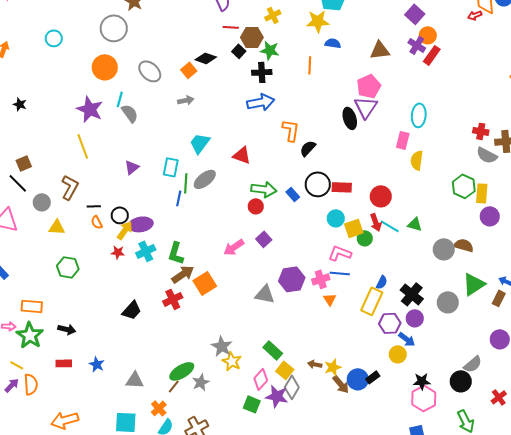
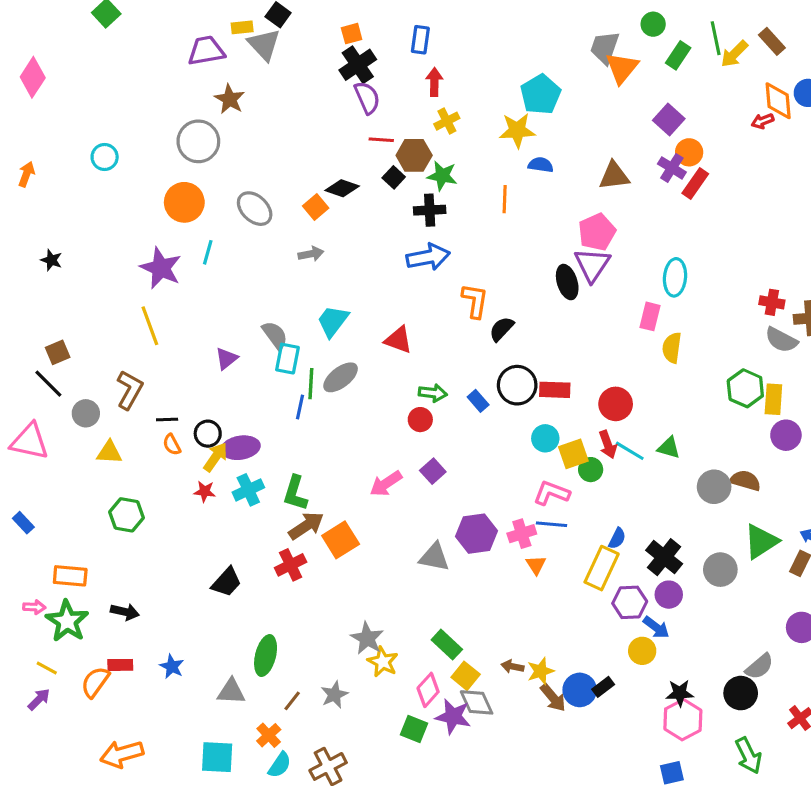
gray semicircle: (130, 113) -> (275, 335), moved
green arrow: (264, 189) -> (433, 393), size x0.7
green ellipse: (182, 371) -> (266, 656), moved, turned -45
orange semicircle: (31, 384) -> (95, 682), moved, turned -140
gray diamond: (292, 387) -> (477, 702), turned -55

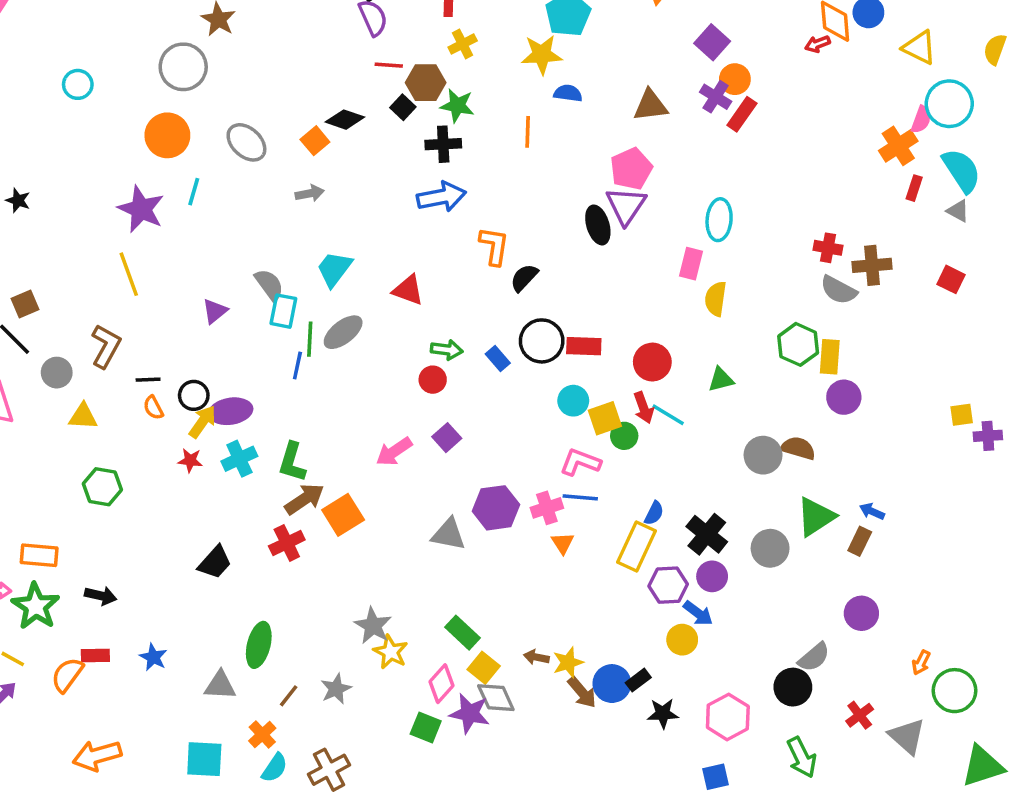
green triangle: (669, 448) -> (721, 380), moved, turned -30
black star: (680, 693) -> (663, 713), moved

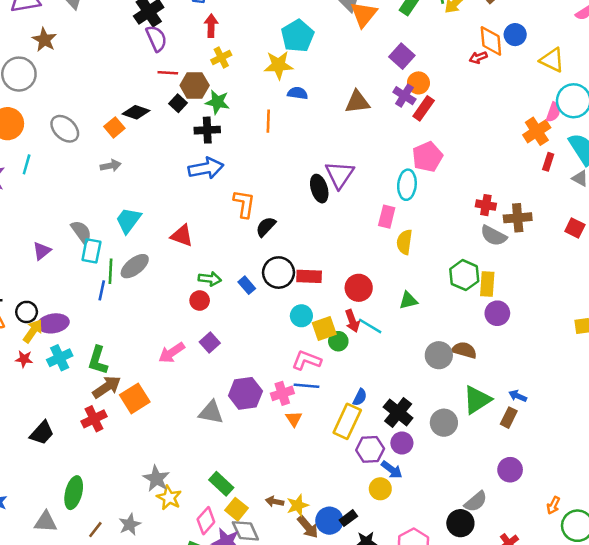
pink pentagon: (631, 169) -> (427, 157), moved

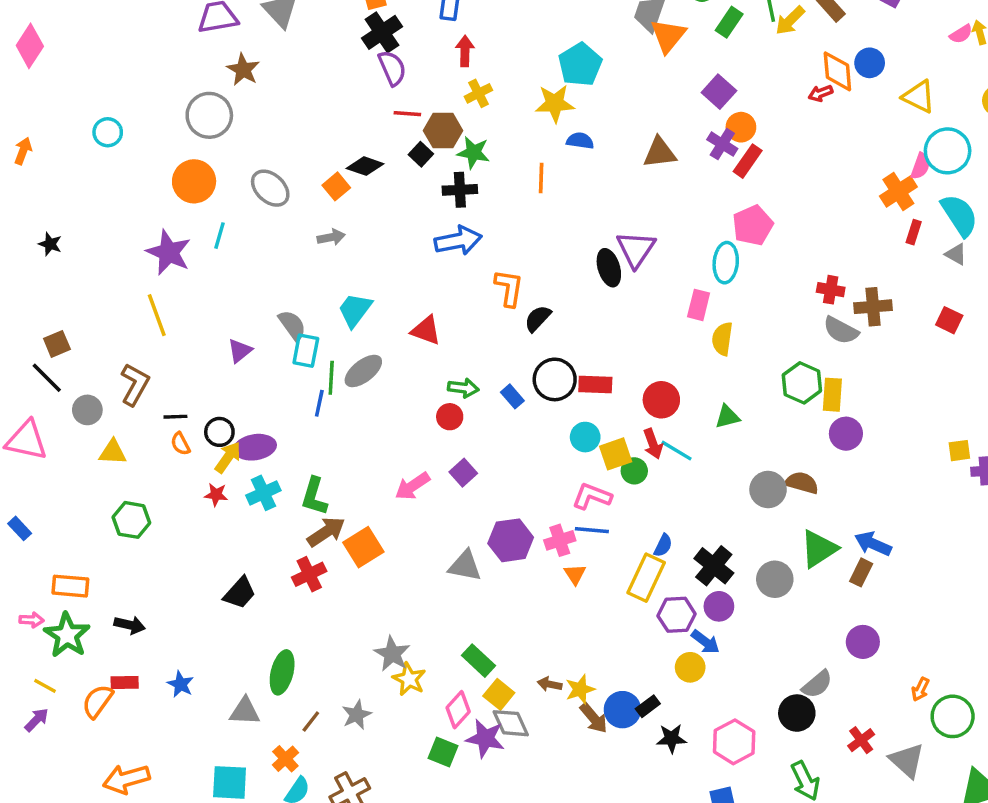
blue arrow: (518, 396) -> (873, 544), size x1.5

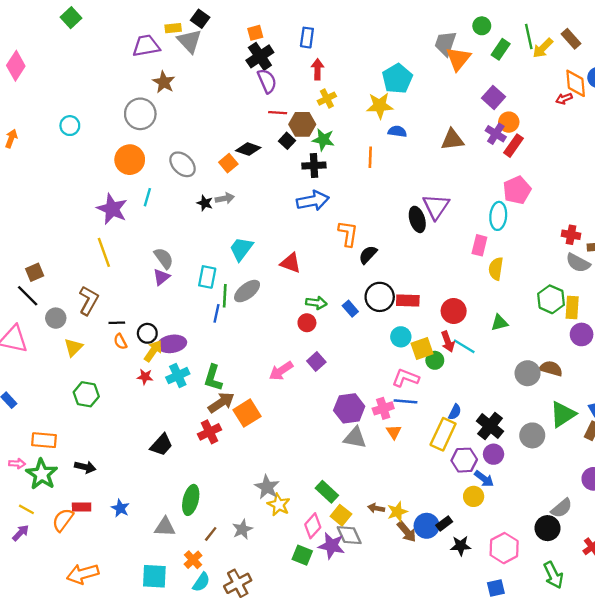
black star: (50, 244) -> (205, 203), moved
gray semicircle: (292, 325) -> (164, 258), moved
yellow triangle: (113, 452) -> (73, 347), turned -48
gray triangle: (465, 566) -> (355, 438), moved

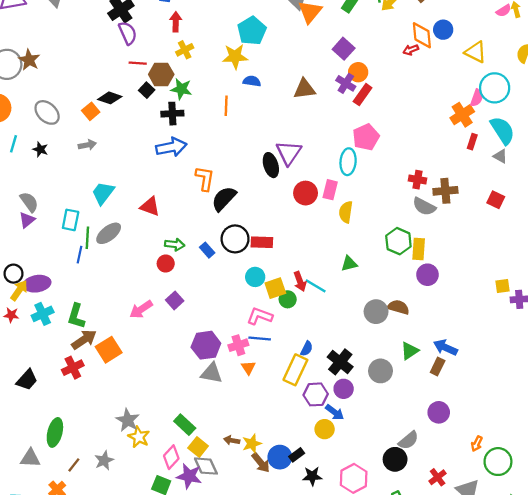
brown star: (164, 82) -> (29, 60), moved
black star: (205, 203) -> (40, 149), moved
black semicircle: (368, 255) -> (224, 199), size x1.4
red circle: (454, 311) -> (306, 193), moved
green triangle: (563, 414) -> (410, 351), size x0.7

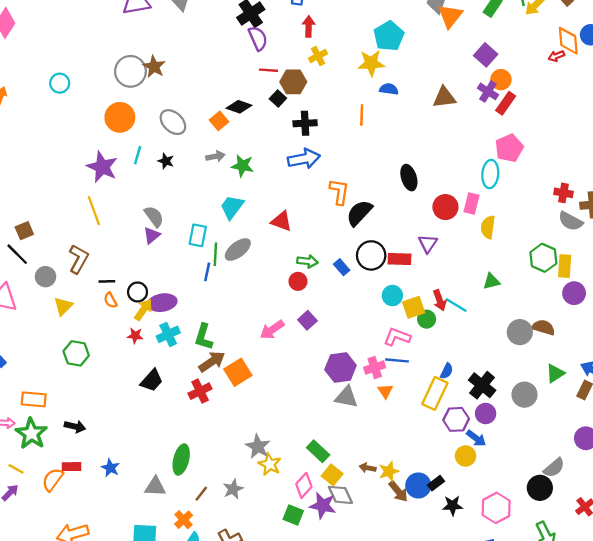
green star: (181, 89) -> (243, 166), moved
purple triangle: (289, 153) -> (428, 244), moved, size x0.7
black trapezoid: (27, 380) -> (152, 380), moved

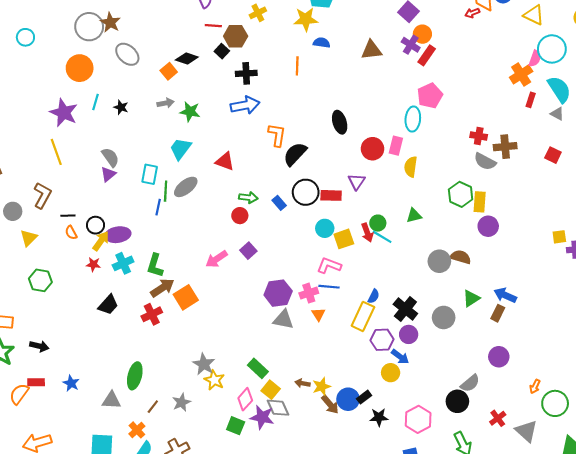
gray ellipse: (173, 122) -> (127, 54), moved
green circle: (427, 319) -> (378, 223), moved

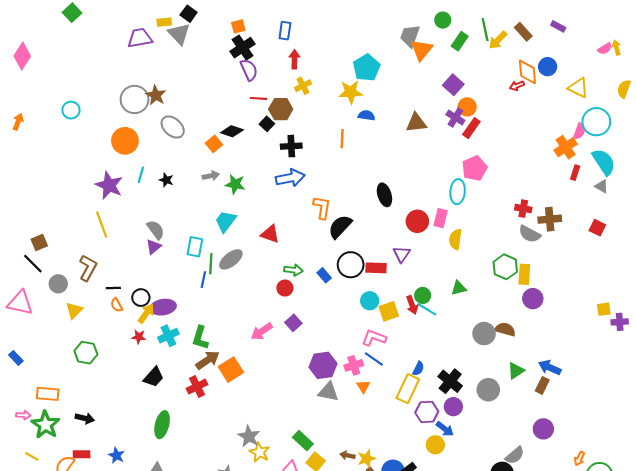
blue line: (329, 287) -> (374, 359), turned 30
green ellipse: (135, 376) -> (162, 425), moved

